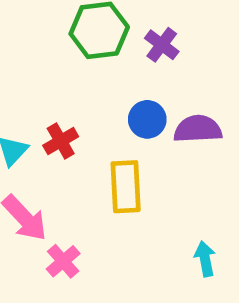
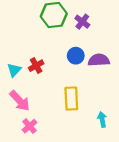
yellow rectangle: (126, 187) -> (71, 99), moved
pink cross: (63, 261) -> (30, 126), moved

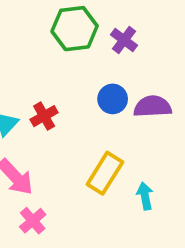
yellow rectangle: (71, 99) -> (105, 173), turned 35
cyan arrow: (102, 119) -> (145, 196), moved

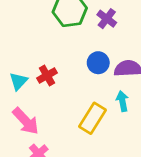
cyan arrow: (145, 196) -> (122, 101), moved

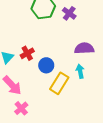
blue circle: (98, 63) -> (46, 65), moved

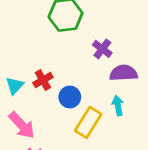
purple cross: (69, 13) -> (102, 49), moved

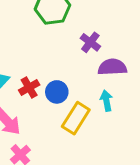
red cross: (43, 80) -> (29, 88), moved

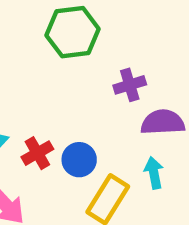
purple cross: (90, 42) -> (130, 85), turned 36

